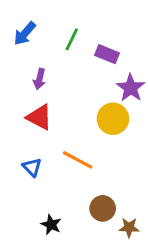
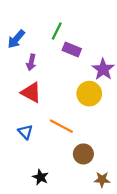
blue arrow: (25, 33) -> (16, 39), moved
purple rectangle: (107, 54) -> (72, 50), moved
brown circle: (103, 208) -> (83, 154), moved

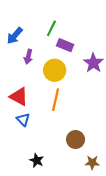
red triangle: (31, 92) -> (19, 96), moved
yellow circle: (89, 94) -> (55, 70), moved
orange line: (61, 126) -> (56, 100), moved, turned 75

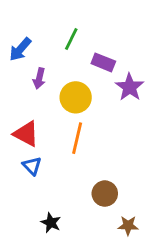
purple rectangle: (65, 45) -> (103, 62), moved

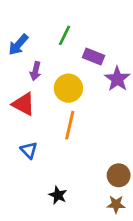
red triangle: (26, 134) -> (24, 104), moved
brown circle: (105, 194) -> (119, 175), moved
black star: (51, 223) -> (58, 195), moved

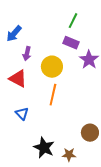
green line: (64, 35) -> (73, 21), moved
black star: (58, 195) -> (44, 148), size x1.5
brown star: (116, 204) -> (69, 155), moved

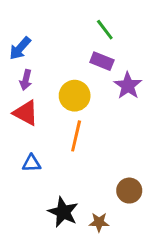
green line: (73, 21) -> (105, 30), turned -63
purple arrow: (27, 54) -> (26, 80), moved
blue triangle: (22, 114) -> (31, 163), turned -48

